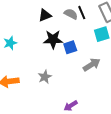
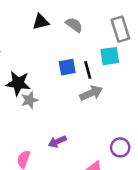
black line: (82, 13) -> (88, 70), moved
black star: (53, 39) -> (18, 83), moved

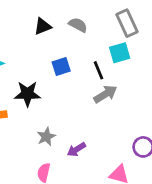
blue square: (67, 67) -> (61, 67), moved
gray star: (29, 100) -> (46, 137), moved

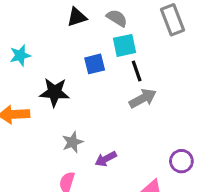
cyan square: (120, 53) -> (124, 45), moved

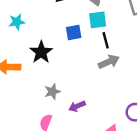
black star: (54, 92) -> (41, 52), turned 30

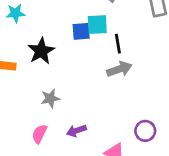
cyan square: (98, 20) -> (97, 25), moved
purple arrow: (77, 106) -> (76, 131), moved

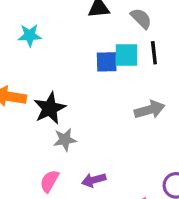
black line: (118, 44) -> (154, 53), moved
black star: (41, 51) -> (50, 108), moved

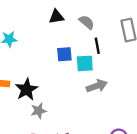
cyan square: (126, 55) -> (85, 63), moved

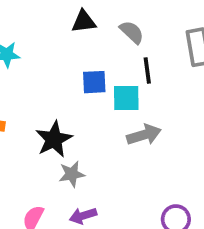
black star: (27, 89) -> (54, 139), moved
gray star: (39, 111) -> (72, 174), moved

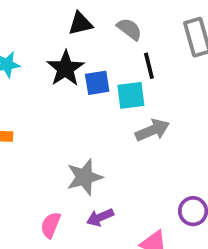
black star: (54, 139) -> (66, 68), moved
gray star: (72, 174) -> (84, 177), size x1.4

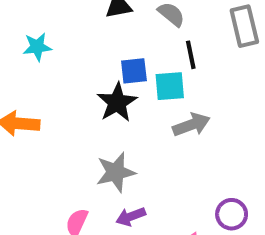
black star: (66, 68) -> (117, 102), moved

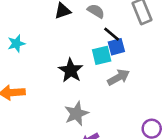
black line: (191, 55) -> (112, 34), turned -30
blue square: (134, 71) -> (116, 47), moved

